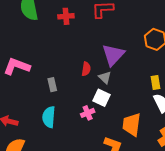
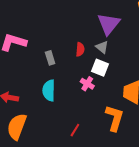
red semicircle: (86, 69) -> (80, 49), moved
pink cross: (88, 113) -> (87, 84), turned -32

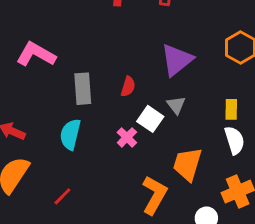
gray triangle: (102, 47) -> (176, 105), moved
gray rectangle: (50, 58) -> (83, 89), size x1.5
red line: (75, 130) -> (62, 196), moved

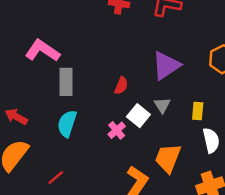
gray rectangle: (83, 89) -> (66, 82), moved
yellow rectangle: (231, 109) -> (198, 111), moved

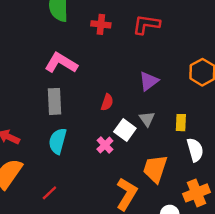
pink L-shape: (42, 51) -> (61, 63), moved
purple triangle: (166, 66) -> (149, 81), size x0.7

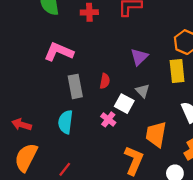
gray rectangle: (54, 101) -> (75, 86), moved
yellow rectangle: (181, 123) -> (177, 71), moved, size x1.5

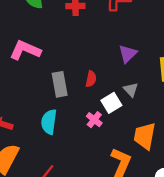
pink L-shape: (59, 52) -> (25, 50), moved
white square: (124, 104) -> (111, 103), turned 30

